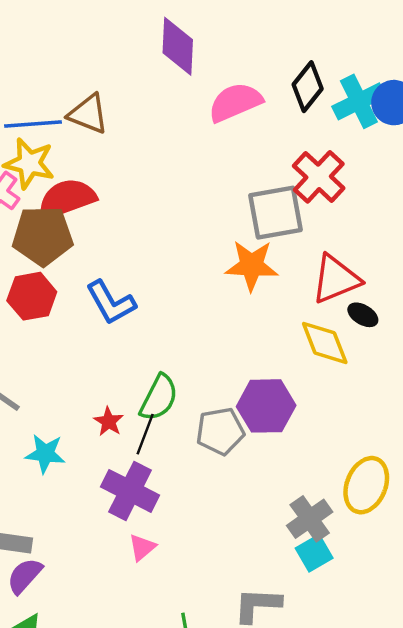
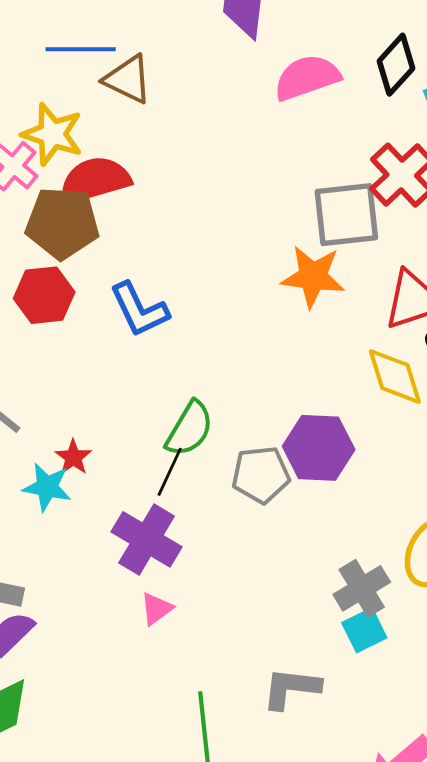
blue line: (33, 124) -> (81, 49), moved
red star: (109, 422) -> (73, 457), moved

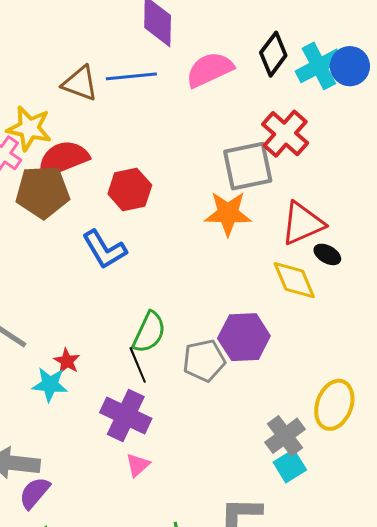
blue line: (81, 49) -> (131, 76), moved
red hexagon: (44, 295) -> (130, 189), moved
black line: (170, 472) -> (138, 365), turned -42

